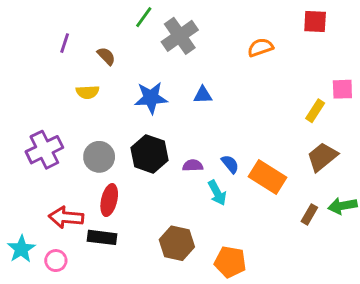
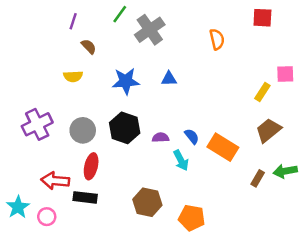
purple line: (65, 43) -> (73, 21), moved
orange semicircle: (260, 47) -> (217, 39), turned 96

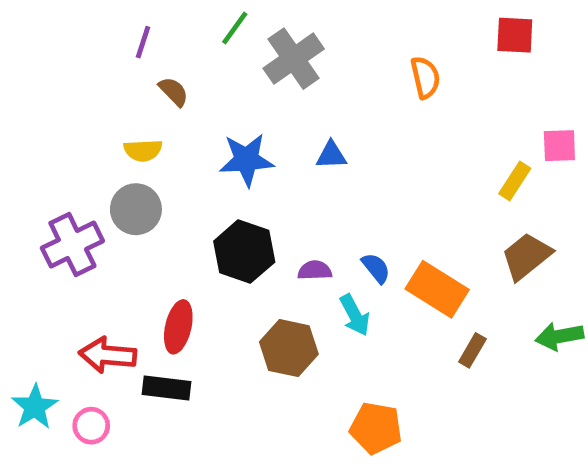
gray circle: (83, 130) -> (136, 209), moved
brown rectangle: (258, 178) -> (472, 350), moved
brown hexagon: (147, 202) -> (289, 348), moved

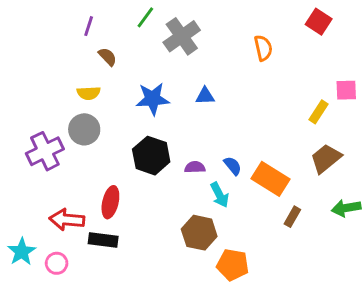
red square: (515, 35) -> (319, 22), turned 30
brown hexagon: (289, 348) -> (199, 233), moved

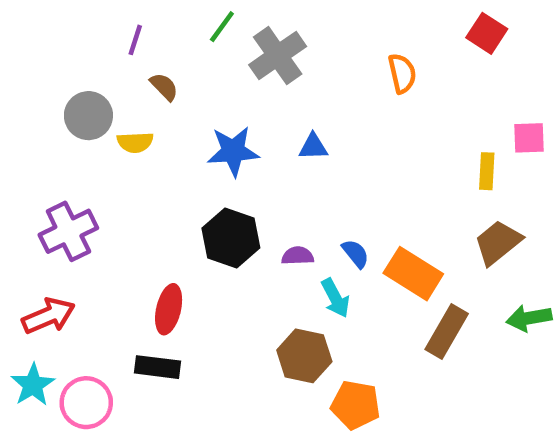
yellow rectangle: (319, 112) -> (487, 171), turned -30
gray circle: (84, 129) -> (88, 116), moved
brown rectangle: (292, 217) -> (447, 331), size x1.6
red arrow: (67, 220) -> (48, 316), moved, turned 152
pink circle: (57, 263) -> (86, 403), size x1.5

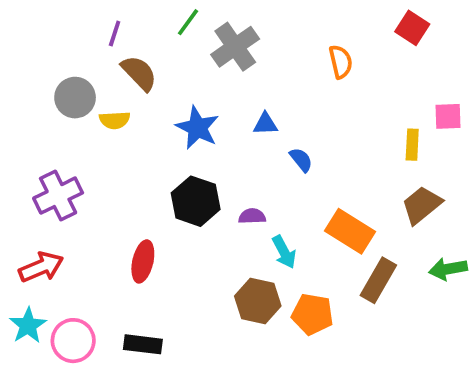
brown semicircle: (164, 87) -> (139, 73), size x1.5
blue star: (233, 151) -> (197, 128), turned 30
blue semicircle: (355, 254) -> (301, 160), moved
black rectangle: (157, 367) -> (143, 344), moved
orange pentagon: (355, 405) -> (312, 314), moved

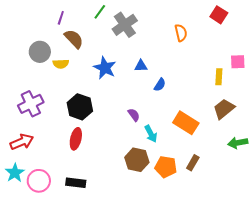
blue semicircle: (301, 160) -> (160, 85), turned 72
black hexagon: (196, 201) -> (80, 107), moved
purple semicircle: (252, 216) -> (134, 115), turned 56
brown rectangle: (378, 280) -> (193, 163), moved, size x0.7

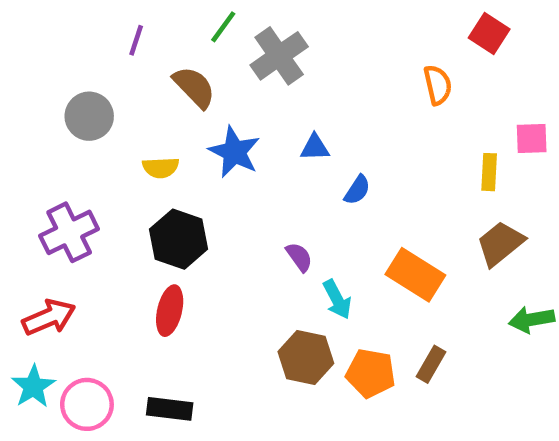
orange semicircle: (181, 33) -> (438, 85), moved
brown semicircle: (74, 39) -> (194, 87), moved
yellow semicircle: (61, 64) -> (161, 168), moved

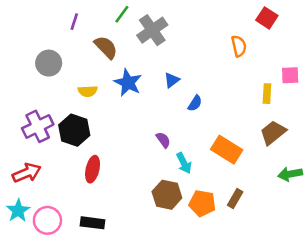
blue triangle: (315, 147) -> (172, 80), turned -35
black hexagon: (179, 239) -> (74, 130), moved

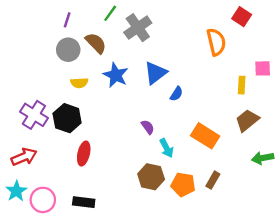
orange semicircle: (239, 46) -> (216, 42), size x1.4
gray circle: (49, 63) -> (68, 50), moved
blue triangle: (172, 80) -> (155, 73), size x1.6
purple cross: (38, 126) -> (34, 115), turned -32

